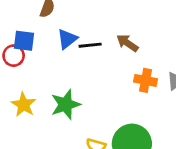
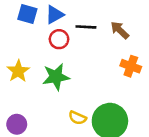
blue triangle: (67, 39) -> (55, 15), moved
red circle: (14, 56) -> (59, 39), moved

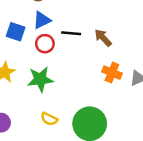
blue square: (27, 14) -> (16, 32), moved
yellow semicircle: (77, 118) -> (49, 119), moved

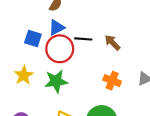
red circle: (45, 44) -> (60, 49), size x1.6
orange cross: (112, 73) -> (112, 81), moved

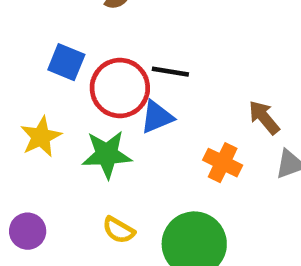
blue triangle: (57, 27) -> (157, 117), moved
brown arrow: (112, 43) -> (264, 117), moved

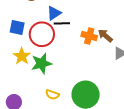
blue triangle: (157, 117) -> (54, 13), moved
yellow star: (41, 137) -> (22, 56), moved
orange cross: (223, 163) -> (89, 36), moved

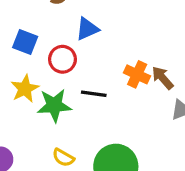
black line: (62, 23) -> (94, 94), moved
red circle: (42, 34) -> (62, 59), size x0.7

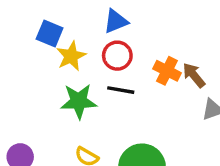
red circle: (62, 59) -> (117, 56), moved
yellow star: (25, 89) -> (71, 56), moved

